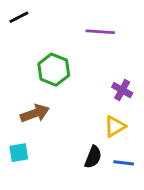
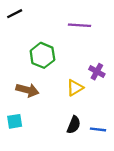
brown arrow: (35, 113) -> (27, 90), turned 35
yellow triangle: (115, 126) -> (75, 88), moved

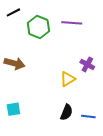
green hexagon: (42, 55) -> (38, 27), moved
brown arrow: (27, 90) -> (15, 63), moved

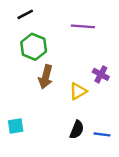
black line: (13, 12) -> (25, 14), moved
green hexagon: (38, 27) -> (34, 47), moved
brown arrow: (15, 63) -> (46, 77), moved, turned 90

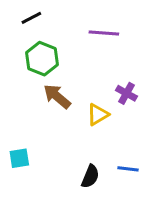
brown arrow: (46, 77) -> (57, 96), turned 115
black semicircle: (77, 130) -> (90, 176), moved

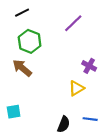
purple line: (104, 33) -> (73, 23), turned -48
brown arrow: (57, 96) -> (22, 68), moved
yellow triangle: (98, 114) -> (76, 88), moved

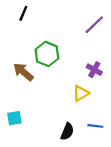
black line: (22, 13) -> (23, 13), turned -40
purple line: (73, 23) -> (94, 25), moved
green hexagon: (30, 41) -> (47, 54), moved

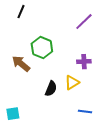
purple cross: (94, 70) -> (84, 62), turned -32
cyan square: (14, 118) -> (13, 114), moved
black semicircle: (67, 132) -> (51, 89), moved

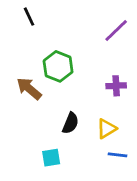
black line: (21, 12) -> (29, 17), turned -48
yellow triangle: (72, 83) -> (106, 129), moved
cyan square: (13, 114) -> (51, 158), moved

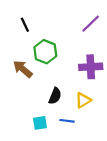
black line: (29, 17) -> (25, 25), moved
purple cross: (116, 86) -> (91, 67), size x1.5
blue line: (118, 155) -> (67, 121), moved

